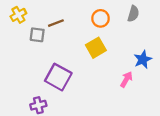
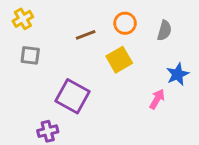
gray semicircle: (133, 14) -> (164, 31), moved
brown line: (56, 23) -> (86, 35), moved
gray square: (37, 35) -> (30, 55), moved

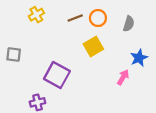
yellow cross: (23, 19) -> (36, 15), moved
brown line: (86, 35) -> (75, 18), moved
gray square: (30, 55) -> (14, 54), moved

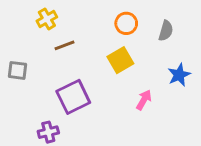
brown line: (75, 18) -> (65, 45), moved
purple square: (57, 75) -> (73, 97), turned 35
pink arrow: (123, 77) -> (144, 100), moved

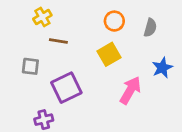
brown line: (65, 45) -> (58, 41), turned 30
gray square: (17, 70) -> (30, 66), moved
pink arrow: (144, 100) -> (130, 90), size x1.5

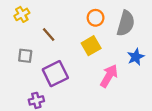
yellow cross: (42, 17) -> (22, 14), moved
gray semicircle: (150, 28) -> (126, 23), size x1.6
brown line: (58, 41) -> (49, 35), turned 40

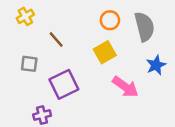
gray semicircle: (126, 23) -> (145, 27), turned -30
pink arrow: (109, 76) -> (125, 87), turned 95

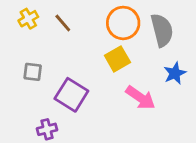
orange circle: (110, 20) -> (123, 23), size x1.5
brown line: (56, 39) -> (63, 23), moved
purple square: (64, 84) -> (71, 95), turned -32

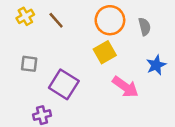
gray semicircle: (162, 30) -> (145, 27), size x0.6

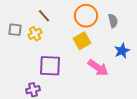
yellow cross: (25, 16) -> (35, 34), moved
gray square: (29, 64) -> (15, 30), moved
purple square: (64, 84) -> (50, 66), turned -30

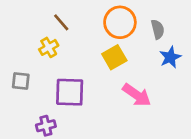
gray square: (15, 30) -> (21, 81), moved
blue star: (122, 51) -> (170, 57), moved

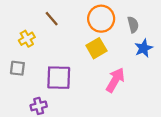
yellow cross: (49, 47) -> (27, 39), moved
pink arrow: (137, 95) -> (115, 80), turned -95

